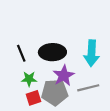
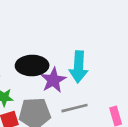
purple star: (64, 76) -> (53, 80), moved

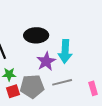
black ellipse: (32, 66) -> (36, 35), moved

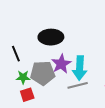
cyan arrow: (65, 51) -> (80, 68), moved
gray pentagon: (32, 86) -> (43, 73), moved

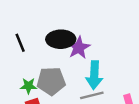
black line: (16, 54) -> (20, 43), moved
purple star: (61, 64) -> (79, 48), moved

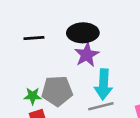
black ellipse: (61, 39) -> (83, 33), moved
black line: (20, 43) -> (34, 38), moved, turned -72

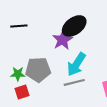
black ellipse: (83, 33) -> (74, 26), moved, turned -35
cyan arrow: (103, 84) -> (76, 64), turned 30

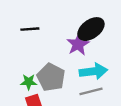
cyan arrow: (76, 64) -> (93, 71), turned -130
gray pentagon: (38, 70) -> (51, 77), turned 30

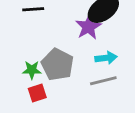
cyan arrow: (93, 71) -> (106, 58), size x0.7

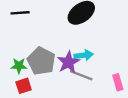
purple star: (88, 27) -> (68, 62), moved
gray line: (103, 81) -> (81, 75), turned 35

